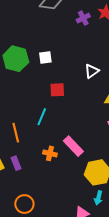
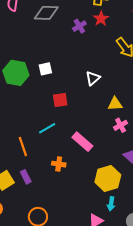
cyan line: (42, 117) -> (47, 128), turned 42
pink rectangle: (73, 146) -> (82, 142), moved

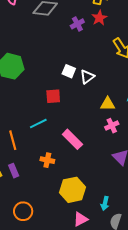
white square: (45, 69) -> (69, 71), moved, turned 32
yellow hexagon: (108, 179) -> (73, 190), moved
cyan arrow: (111, 204) -> (105, 203), moved

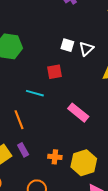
cyan line: (38, 123) -> (35, 93), moved, turned 48
orange cross: (47, 160) -> (55, 157), moved

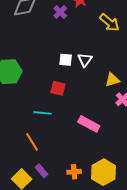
red square: (55, 72) -> (58, 88), turned 35

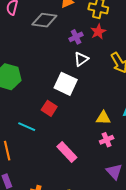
white square: (66, 60) -> (66, 84), size x1.6
white triangle: (85, 60) -> (81, 59), moved

